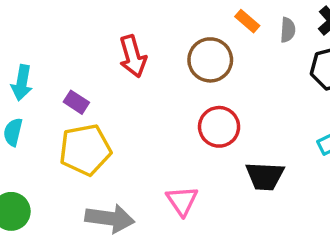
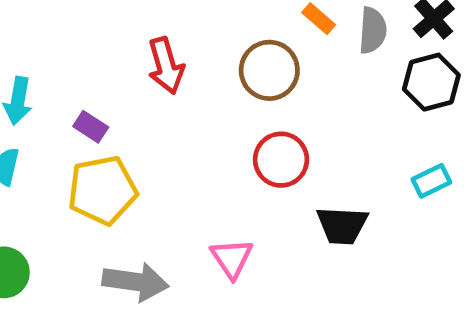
gray semicircle: (288, 30) -> (373, 30), size x1.4

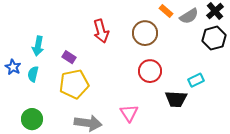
gray semicircle: (373, 30) -> (189, 16), turned 54
cyan rectangle: (431, 181) -> (196, 80), moved

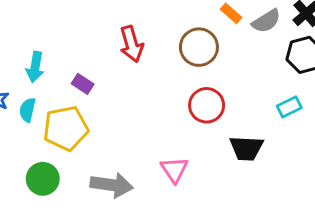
cyan rectangle: (196, 80) -> (289, 107), moved
yellow pentagon: (74, 84) -> (66, 128), moved
green circle: (32, 119) -> (43, 179), moved

